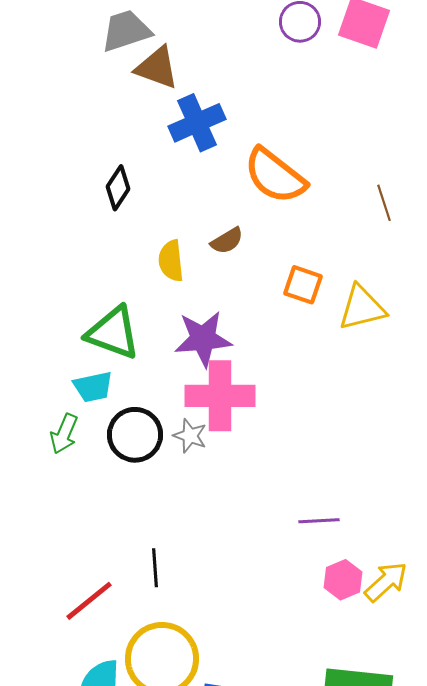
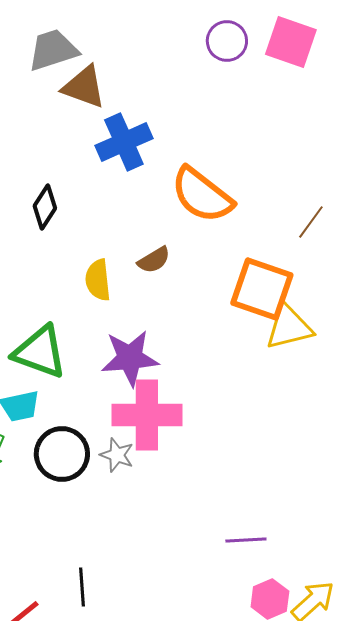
brown line: (384, 203) -> (311, 222), turned 54
orange square: (303, 285) -> (262, 289), moved, size x1.6

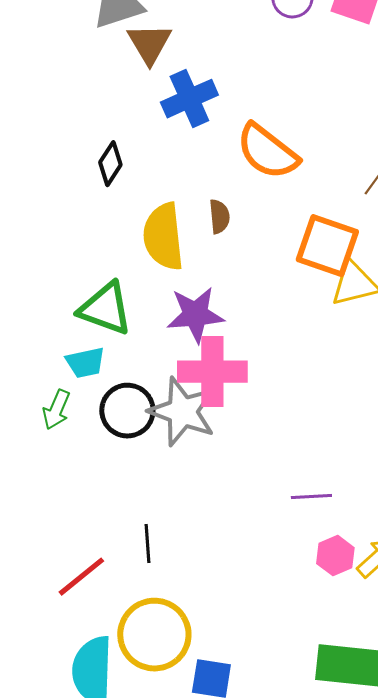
brown triangle: (84, 87) -> (149, 44), turned 39
brown semicircle: (154, 260) -> (219, 217), turned -64
yellow semicircle: (98, 280) -> (163, 237), size x1.6
gray star: (117, 455) -> (182, 412), size x2.0

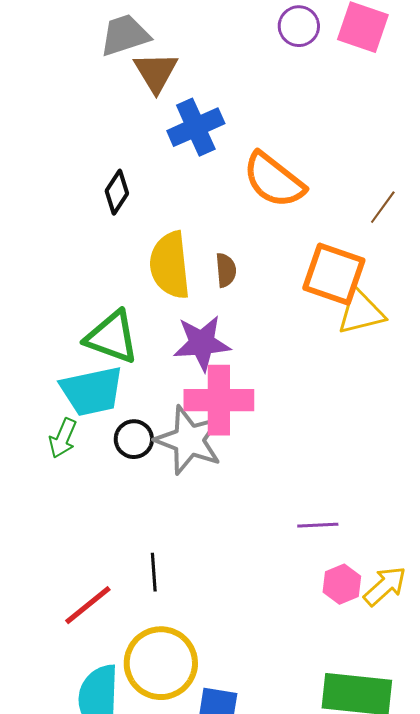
brown semicircle: (219, 217) -> (226, 270), moved
cyan trapezoid: (85, 363) -> (92, 391), size x1.6
black circle: (127, 411) -> (134, 439), size x0.7

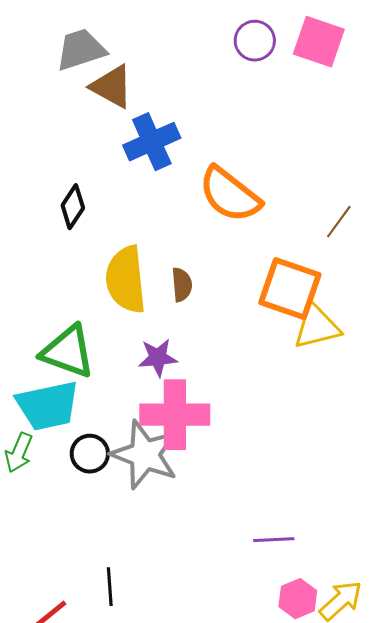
brown triangle: (156, 72) -> (112, 87), turned -30
purple star: (202, 343) -> (158, 358), size x0.7

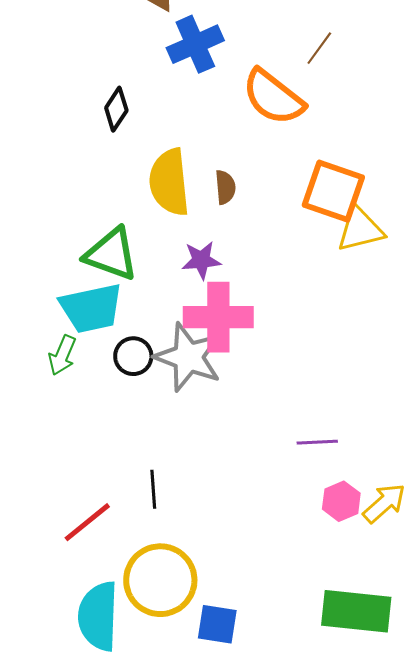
brown line: (339, 222) -> (319, 48), moved

